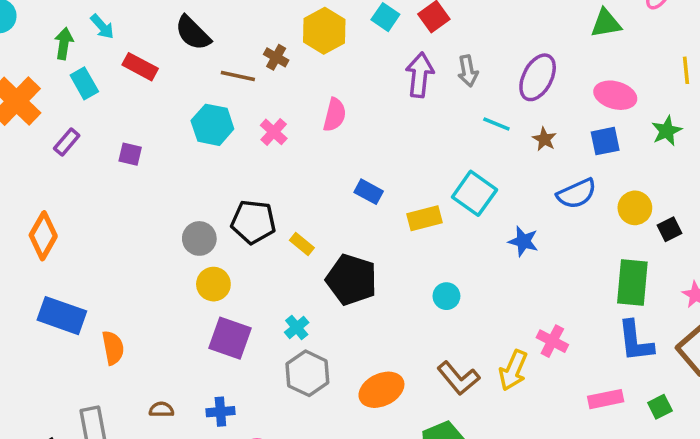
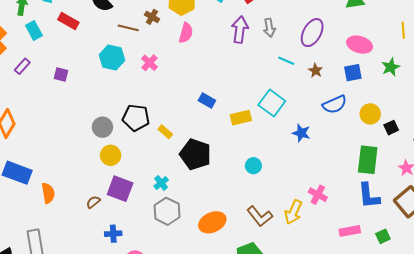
pink semicircle: (335, 115) -> (186, 33), moved
brown semicircle: (161, 410) -> (93, 202), moved, turned -40

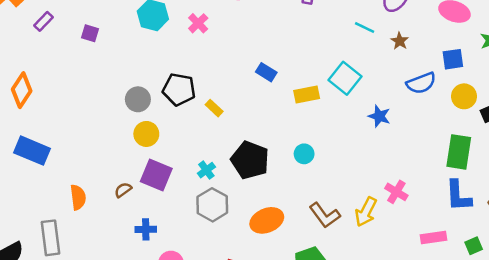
blue square: (353, 73) -> (453, 59), moved
black pentagon: (195, 154) -> (250, 160), moved
cyan circle: (253, 166) -> (304, 154), moved
orange semicircle: (48, 193) -> (78, 197), moved

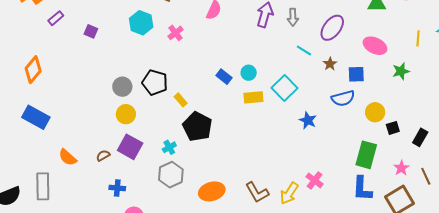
blue square: (453, 59) -> (356, 74), moved
cyan circle: (304, 154) -> (249, 73), moved
black pentagon: (250, 160) -> (197, 127), moved
orange semicircle: (78, 197) -> (68, 157), turned 132

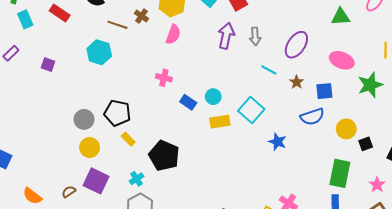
pink cross: (175, 33) -> (164, 78), moved, turned -35
green star: (401, 71) -> (370, 85), size x1.4
yellow rectangle: (181, 100) -> (128, 139), moved

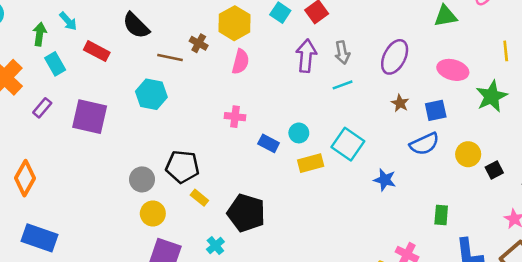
purple square: (48, 65) -> (90, 117), size x2.0
cyan line: (269, 70) -> (343, 85), moved, turned -42
green rectangle: (340, 173) -> (441, 215), moved, size x0.6

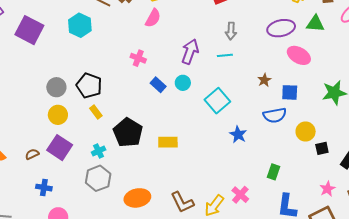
purple arrow: (306, 56) -> (190, 52), moved
purple ellipse: (395, 57) -> (281, 28), moved, turned 36
pink ellipse: (453, 70) -> (299, 55), moved
yellow rectangle: (311, 163) -> (168, 142), moved

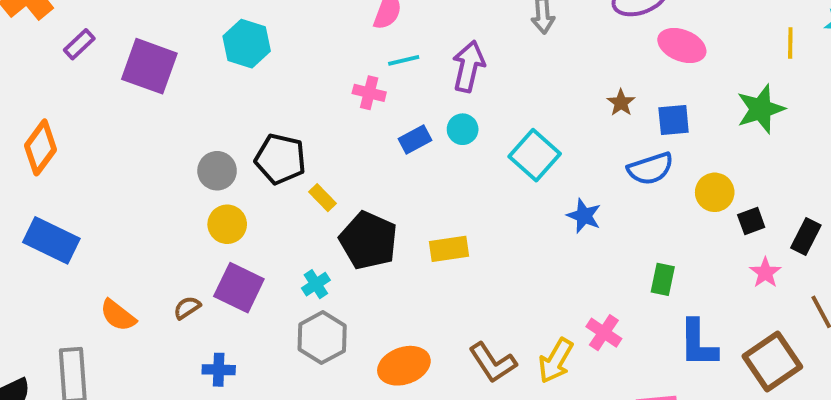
cyan line: (225, 55) -> (404, 60), moved
blue rectangle: (158, 85) -> (415, 140), turned -63
yellow rectangle: (96, 112) -> (323, 198), moved
pink star: (327, 189) -> (765, 273), moved

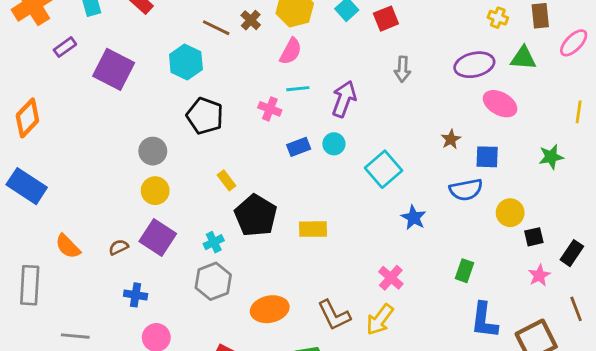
green star: (761, 109) -> (551, 157), size x0.7
black pentagon: (280, 159) -> (205, 116), moved
pink cross: (604, 333) -> (391, 278), moved

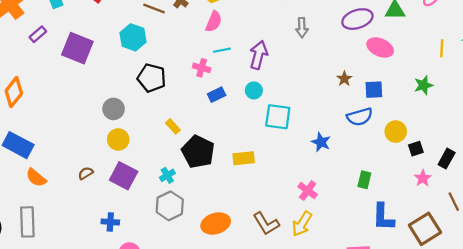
blue rectangle: (299, 147) -> (217, 95), moved
cyan square: (384, 169) -> (278, 117), moved, turned -36
orange semicircle: (68, 246) -> (36, 178), moved
brown semicircle: (119, 247) -> (86, 173), moved

